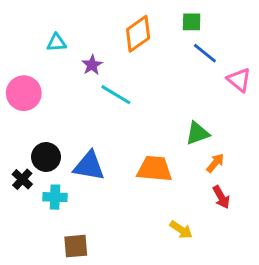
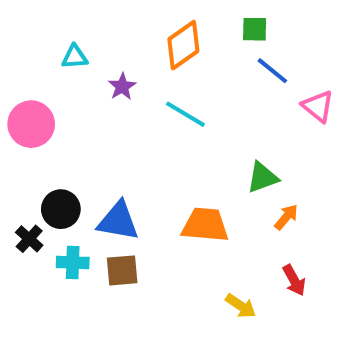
cyan line: (116, 95) -> (185, 114), moved
red arrow: (221, 197) -> (294, 280), moved
brown square: (76, 246) -> (122, 270), moved

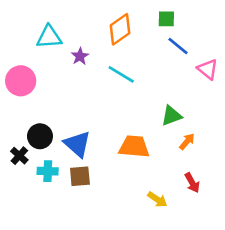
cyan triangle: (75, 57) -> (49, 37), size x1.5
blue triangle: (118, 221) -> (77, 144), turned 32

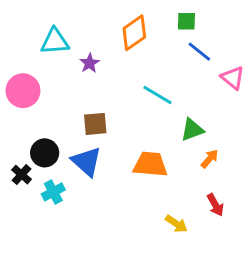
cyan line: (121, 74) -> (157, 95), moved
cyan cross: (48, 171) -> (53, 192), turned -30
brown square: (80, 176) -> (95, 124), moved

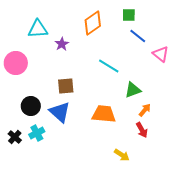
black cross: (22, 175) -> (15, 137), moved
red arrow: (215, 205) -> (142, 130), moved

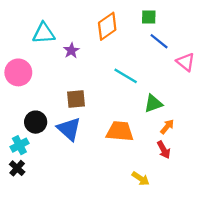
cyan cross: (37, 133) -> (19, 145), moved
black cross: (15, 137) -> (17, 168), moved

